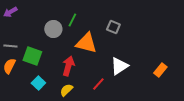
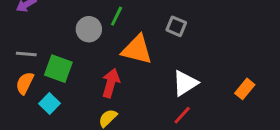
cyan square: (38, 83) -> (50, 104), moved
red line: (98, 84) -> (182, 115), moved

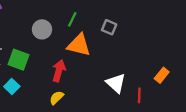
green line: (117, 16) -> (72, 19), moved
white triangle: (185, 83) -> (116, 83), moved, turned -45
red line: (182, 115) -> (139, 95), moved, turned -40

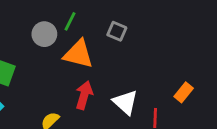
gray circle: (42, 29) -> (44, 34), moved
red arrow: (59, 71) -> (84, 95), moved

